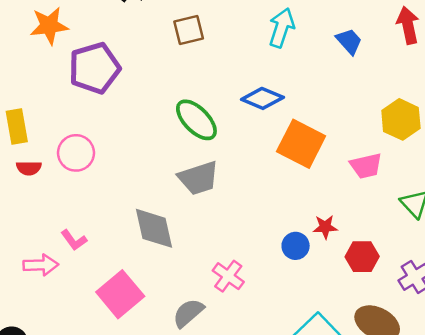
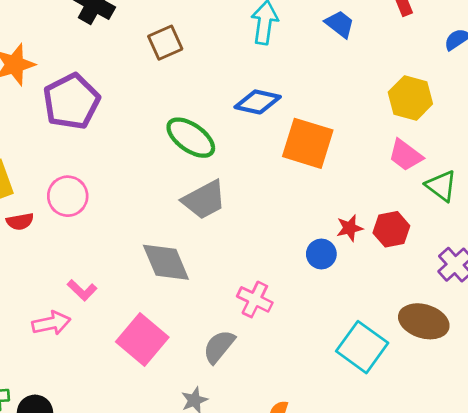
pink trapezoid: (366, 166) -> (405, 155), moved, turned 60
red hexagon: (362, 257) -> (391, 229), moved

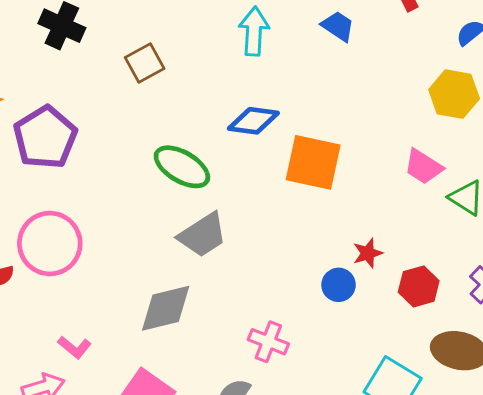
yellow hexagon: (410, 98) -> (454, 94), moved
pink circle: (68, 196) -> (50, 243), size x1.4
red hexagon: (391, 229) -> (419, 286), moved
gray diamond: (166, 262) -> (166, 308), turned -76

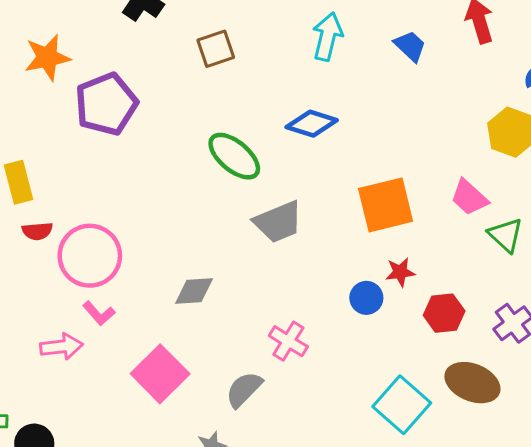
orange square: (313, 162) -> (386, 205), moved, turned -36
gray trapezoid: (202, 235) -> (278, 222), moved
pink circle: (50, 243) -> (90, 256), moved
gray diamond: (166, 308) -> (194, 291), size x0.7

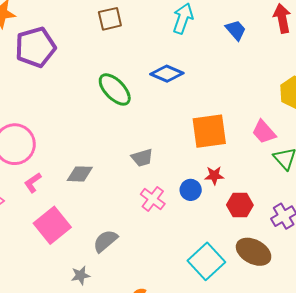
gray trapezoid: (278, 222) -> (142, 158), moved, size x0.7
pink L-shape: (99, 313) -> (33, 183), moved, turned 90
pink cross: (288, 341) -> (153, 199), moved

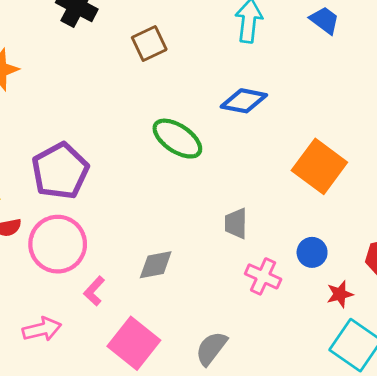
purple pentagon: (35, 47) -> (60, 171), moved
orange square: (209, 131) -> (319, 166), turned -33
gray trapezoid: (142, 158) -> (236, 223), turned 120
red star: (214, 175) -> (340, 294), moved

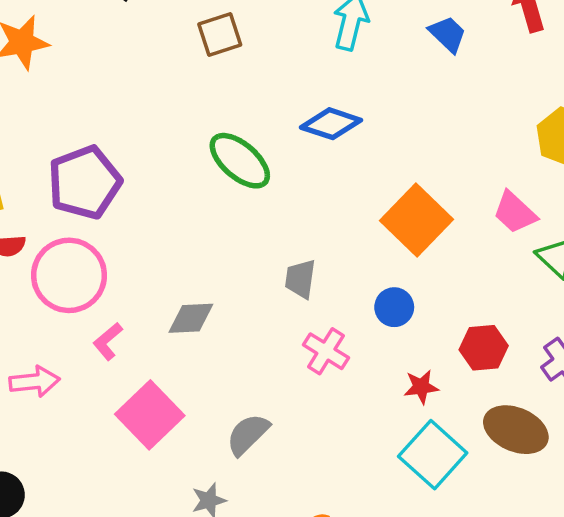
blue circle: (312, 252) -> (394, 307), moved

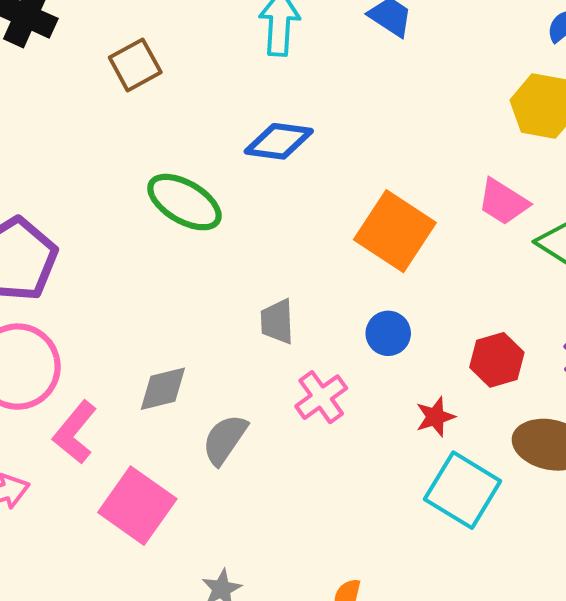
pink L-shape: (108, 341) -> (75, 432), size x1.4
pink cross: (326, 351) -> (321, 397), turned 33
gray semicircle: (248, 434) -> (225, 439), moved

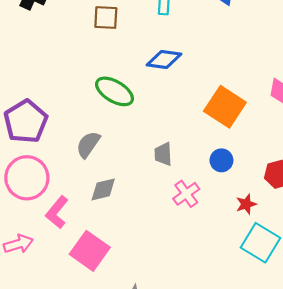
brown square: (135, 65) -> (106, 17), moved, turned 32
gray semicircle: (225, 439) -> (88, 145), moved

